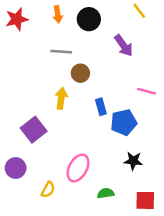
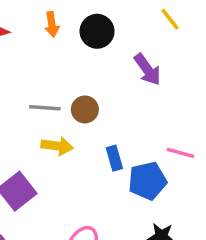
gray line: (61, 52) -> (45, 108), moved
pink line: (146, 91) -> (180, 153), moved
yellow arrow: (61, 98) -> (57, 146), turned 90

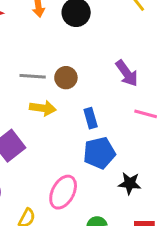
purple arrow: (147, 70) -> (127, 73), moved
blue pentagon: (147, 181) -> (99, 153), moved

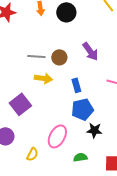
purple arrow: (127, 73) -> (90, 51), moved
black star: (130, 183) -> (94, 130), moved

